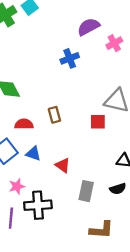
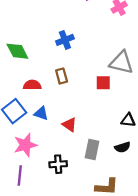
blue cross: (70, 58) -> (65, 40), moved
pink star: (17, 186) -> (25, 145), size x1.5
black cross: (38, 205) -> (58, 164), moved, size x0.7

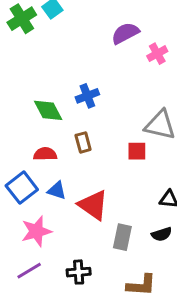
green diamond: (17, 51) -> (48, 110), moved
red triangle: (69, 125) -> (93, 205), size x1.6
black cross: (58, 164) -> (79, 272), moved
purple line: (20, 175) -> (29, 271), turned 54

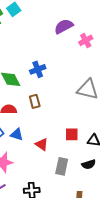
red square: (137, 151) -> (72, 134), moved
red triangle: (93, 205) -> (42, 144), size x0.6

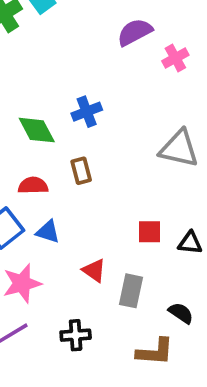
red triangle: (42, 144) -> (94, 271), moved
black semicircle: (89, 164) -> (181, 313), moved, turned -128

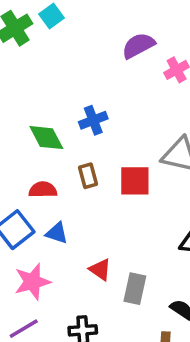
red square: (149, 232) -> (135, 181), moved, size x1.4

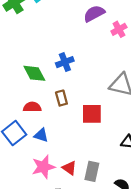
red square: (135, 181) -> (92, 114), moved
red triangle: (100, 270) -> (69, 168), moved
pink star: (32, 282) -> (43, 167), moved

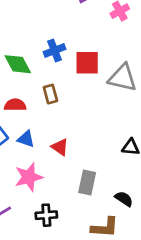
red square: (92, 114) -> (87, 63), moved
red triangle: (69, 168) -> (60, 147), moved

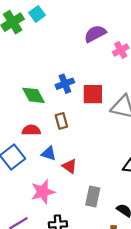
blue triangle: (26, 139) -> (49, 153), moved

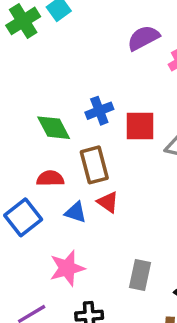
brown rectangle: (61, 121) -> (94, 165), size x1.5
red triangle: (70, 166) -> (108, 202), moved

